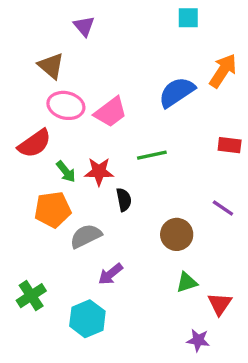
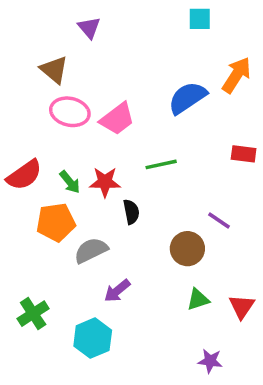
red semicircle: (35, 143) -> (24, 175), moved
purple line: (223, 208) -> (219, 221), moved
red triangle: (220, 304) -> (242, 307), moved

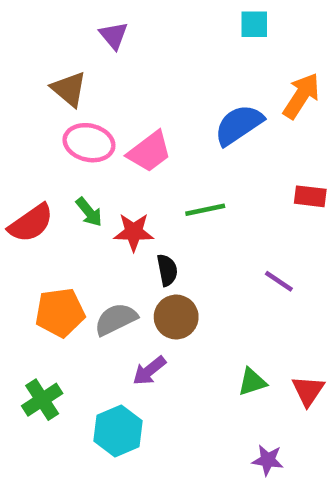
green arrow: (70, 182) -> (89, 212), moved
orange pentagon: (56, 222) -> (60, 313), moved
brown circle: (187, 249) -> (176, 317), moved

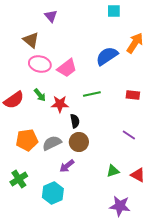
red rectangle: (310, 196) -> (133, 95), moved
purple line: (279, 281) -> (129, 135), moved
red triangle: (308, 391) -> (138, 175), turned -35
purple star: (268, 460) -> (120, 206), size x1.5

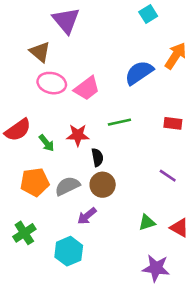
cyan square: (114, 11) -> (148, 14), turned -32
purple triangle: (51, 16) -> (66, 20), size x1.6
green arrow: (40, 95) -> (47, 143), moved

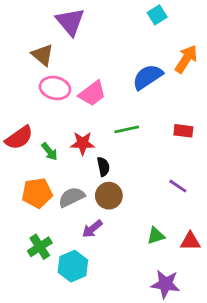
red triangle: (179, 228) -> (190, 241), turned -30
green cross: (24, 233) -> (40, 247), moved

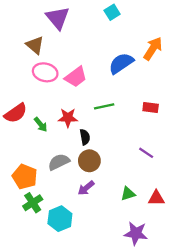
cyan square: (157, 15) -> (112, 12), moved
orange pentagon: (37, 193) -> (25, 177), moved, turned 30
purple arrow: (92, 229) -> (86, 188), moved

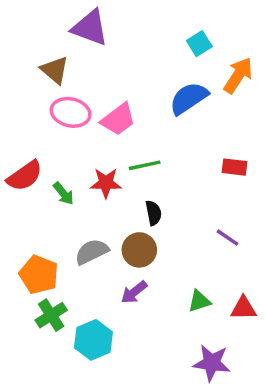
cyan square: (112, 12) -> (199, 44), moved
purple triangle: (58, 18) -> (90, 28), turned -30
green line: (104, 106) -> (145, 165), moved
black semicircle: (85, 137) -> (153, 213), moved

